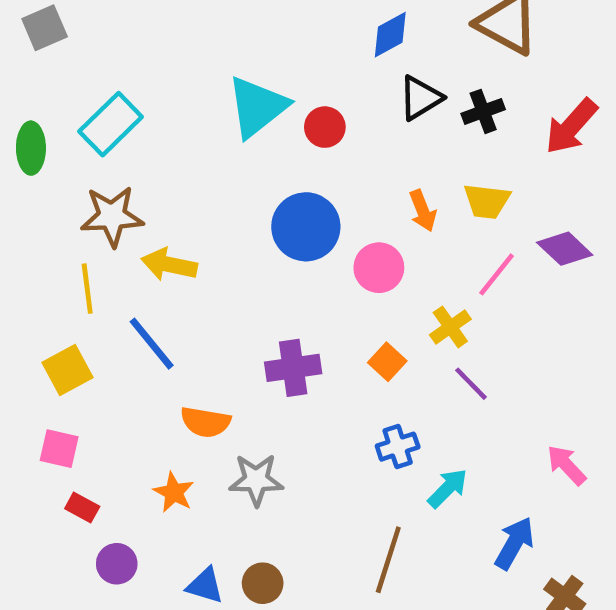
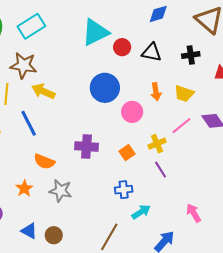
black triangle: (420, 98) -> (152, 52), moved, turned 30

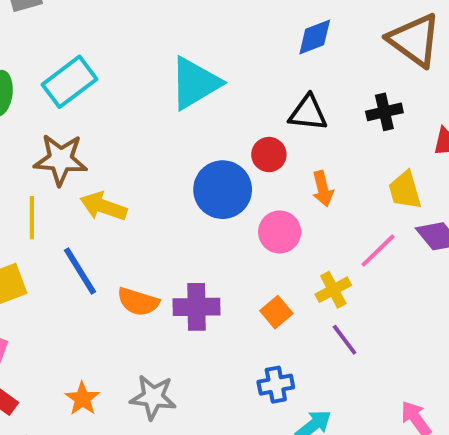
red circle: (122, 47) -> (269, 155), moved
yellow trapezoid: (184, 94) -> (405, 190), moved, turned 60
orange semicircle: (44, 161) -> (138, 302), moved

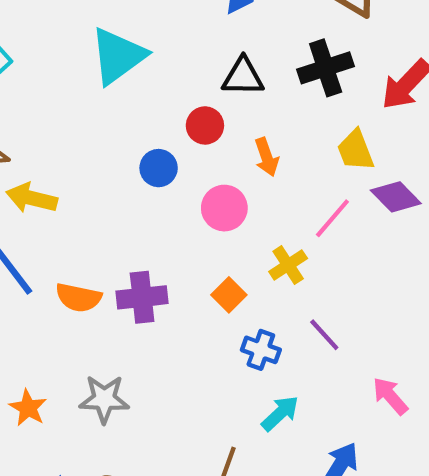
black cross: (384, 112) -> (326, 68), size x1.4
blue circle: (223, 190) -> (159, 168), size x0.6
purple line: (345, 340) -> (324, 335), moved
blue cross: (276, 385) -> (261, 350), moved, turned 36

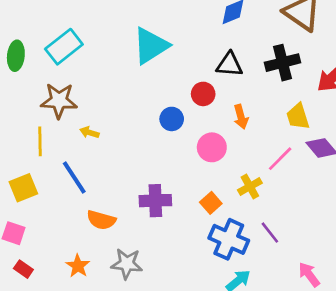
yellow arrow: (32, 198) -> (89, 132), size x0.6
orange semicircle: (78, 298) -> (101, 220), moved
blue cross: (261, 350) -> (229, 239), size x1.6

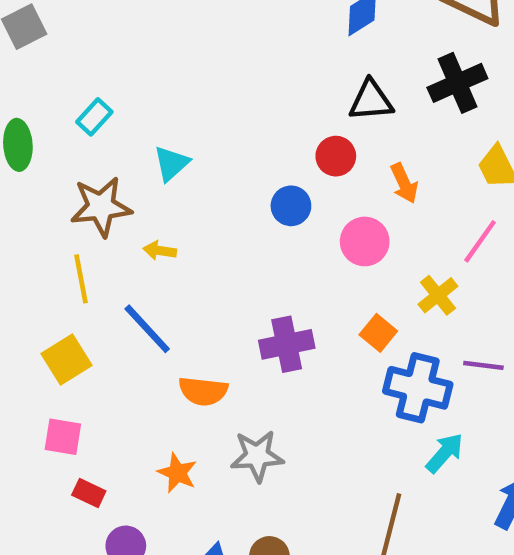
cyan triangle: (151, 46) -> (171, 163), moved, size x0.6
cyan rectangle: (64, 47) -> (94, 117), size x0.6
purple line: (270, 233) -> (483, 365), turned -35

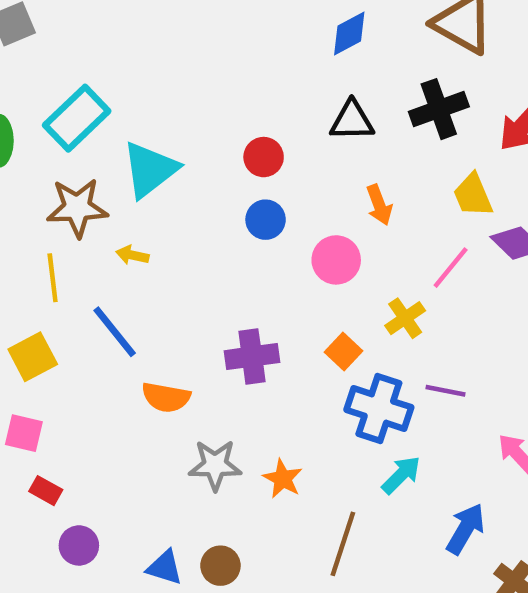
cyan rectangle: (94, 117) -> (77, 118), size x1.8
red circle: (336, 156) -> (264, 157), moved
cyan triangle: (171, 163) -> (150, 170), size x1.6
orange star: (177, 473) -> (283, 479), moved

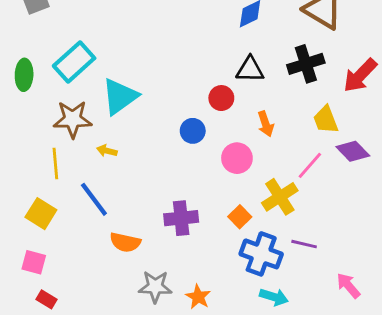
red circle: (264, 157) -> (221, 98), moved
yellow cross: (405, 318) -> (280, 197), size x1.4
yellow square: (33, 357) -> (41, 214), turned -32
cyan arrow: (401, 475) -> (274, 297), turned 60

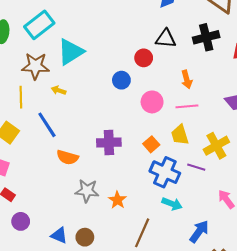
yellow trapezoid: (326, 120) -> (180, 135), moved
orange arrow: (266, 124) -> (187, 79), moved
pink line: (310, 165) -> (187, 106), moved, turned 40
yellow cross: (280, 197) -> (216, 146), moved

